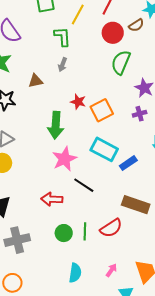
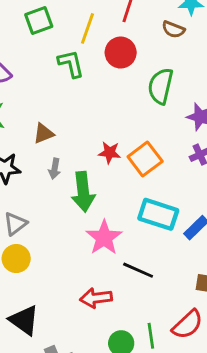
brown semicircle: (136, 25) -> (173, 29), turned 63
red circle: (113, 33) -> (121, 53), moved
gray arrow: (63, 65) -> (55, 169), moved

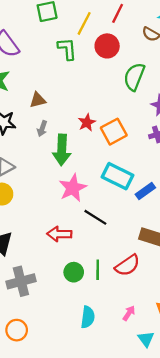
red star: (110, 153) -> (87, 122), turned 30

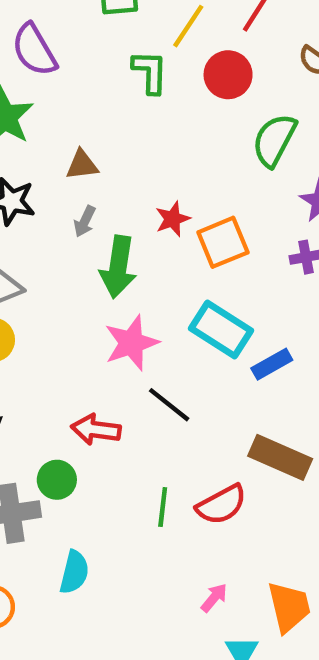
green circle: (74, 272) -> (57, 480), moved
cyan semicircle: (88, 317) -> (74, 572), moved

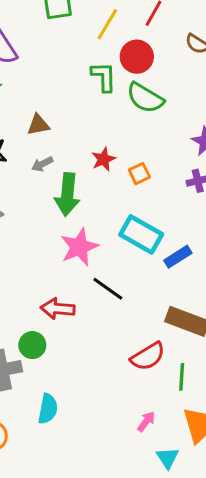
green L-shape: (150, 72) -> (104, 77), moved
green semicircle: (274, 140) -> (145, 98), moved, turned -84
gray arrow: (85, 221) -> (42, 164), turned 40
orange square: (223, 242) -> (139, 174), size x0.6
green line: (163, 507) -> (182, 377), moved

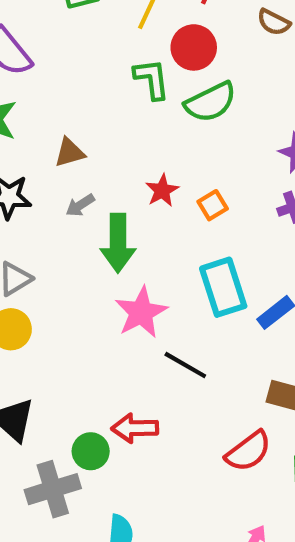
green semicircle: (145, 98) -> (211, 102), turned -51
cyan rectangle: (141, 234) -> (223, 287), turned 48
red arrow: (58, 309) -> (135, 428), moved

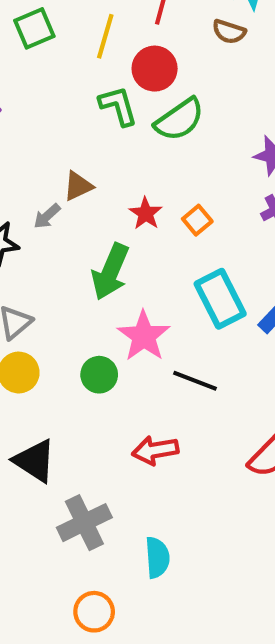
brown triangle: (70, 153) -> (78, 186), moved
gray arrow: (80, 205) -> (47, 216), moved
green arrow: (118, 243) -> (110, 272), turned 32
green circle: (91, 451) -> (99, 375), moved

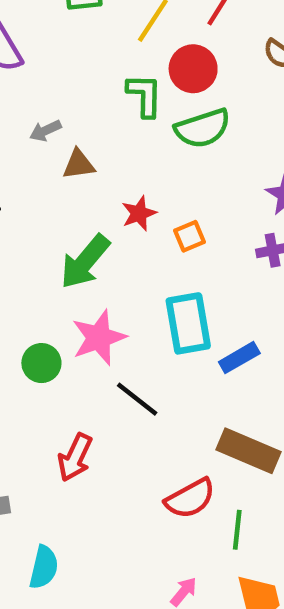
gray arrow: (47, 216) -> (45, 131), moved
red arrow: (155, 450) -> (75, 457), turned -72

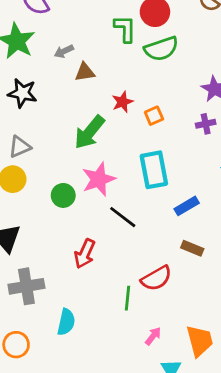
blue rectangle: (239, 358) -> (187, 206), moved
brown rectangle: (249, 451) -> (192, 248), size x0.6
green line: (237, 530) -> (128, 298), moved

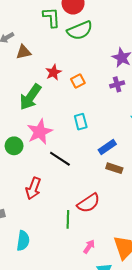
cyan rectangle: (154, 170) -> (81, 122), size x0.6
brown rectangle: (192, 248) -> (114, 168), moved

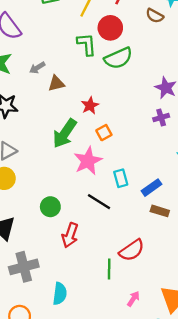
orange square: (78, 81) -> (104, 133), moved
cyan rectangle: (81, 122) -> (121, 178), moved
pink star: (40, 132) -> (88, 161), moved
green circle: (14, 146) -> (50, 207), moved

